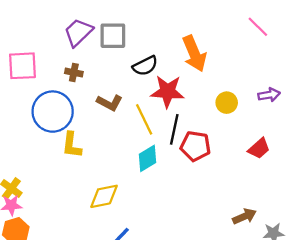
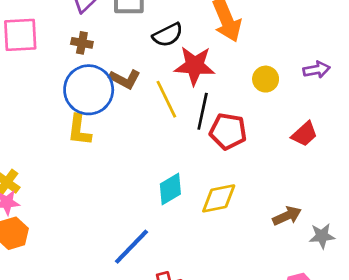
blue circle: (53, 112) -> (89, 90), moved
cyan diamond: (147, 158) -> (170, 189), moved
yellow diamond: (104, 196) -> (219, 198), moved

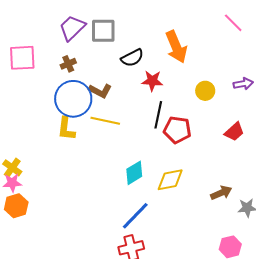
brown cross: (82, 43) -> (68, 64), turned -35
red star: (195, 66) -> (152, 81), size x0.7
yellow line: (166, 99) -> (105, 121), moved, turned -52
blue line: (132, 247) -> (135, 216), moved

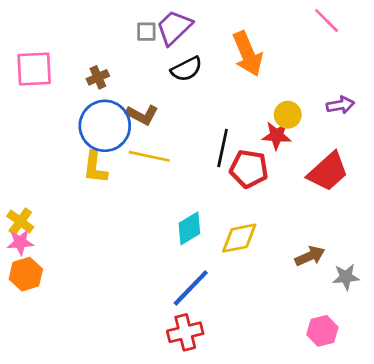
purple trapezoid: (72, 28) -> (174, 27), moved
gray square: (103, 31) -> (146, 32), size x0.6
red star: (152, 81) -> (277, 136), moved
red trapezoid: (234, 132) -> (328, 172), size x1.5

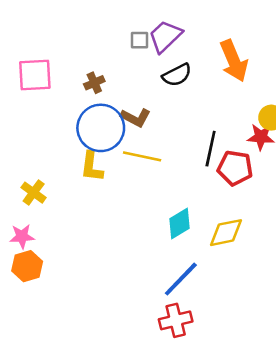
yellow cross: (20, 221) -> (34, 193), moved

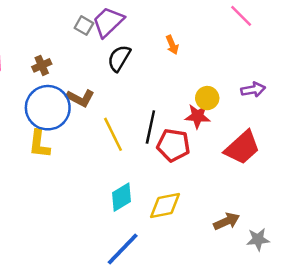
gray square: (139, 40) -> (84, 26), turned 30
orange arrow: (234, 61) -> (172, 45), size x0.5
black semicircle: (177, 75) -> (119, 58), turned 148
yellow line: (142, 156) -> (113, 134), moved, turned 52

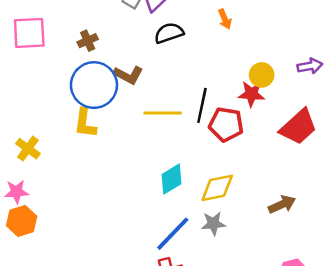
black semicircle: (119, 58) -> (169, 33), turned 40
yellow line: (113, 134) -> (163, 113), turned -64
gray star: (258, 239) -> (213, 224), moved

